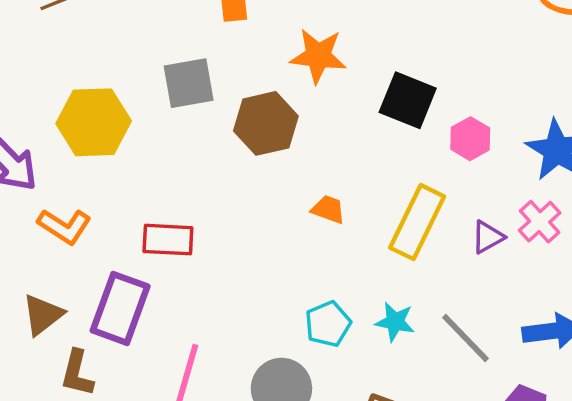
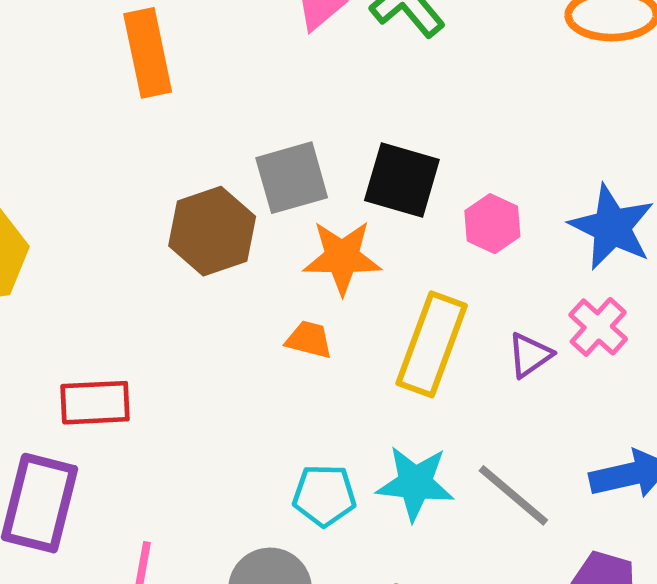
orange star: (318, 56) -> (342, 257), moved
gray square: (189, 83) -> (292, 178), moved
cyan star: (395, 322) -> (415, 483), size x1.4
cyan pentagon: (328, 324) -> (324, 495), turned 30

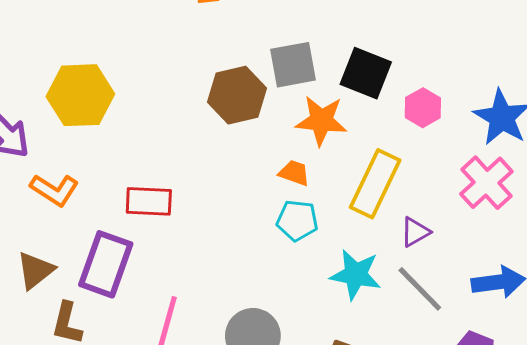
pink cross: (598, 327) -> (486, 183), size x1.4
purple triangle: (530, 355) -> (415, 232), moved
cyan pentagon: (324, 495) -> (297, 220), moved

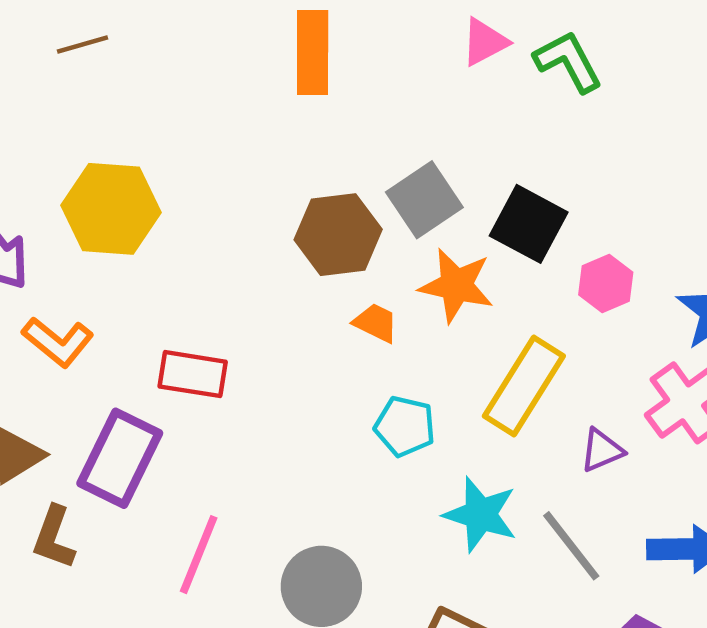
gray square: (293, 65) -> (424, 200), turned -30
orange trapezoid: (294, 173) -> (376, 323), moved
purple triangle: (415, 232) -> (602, 450), moved

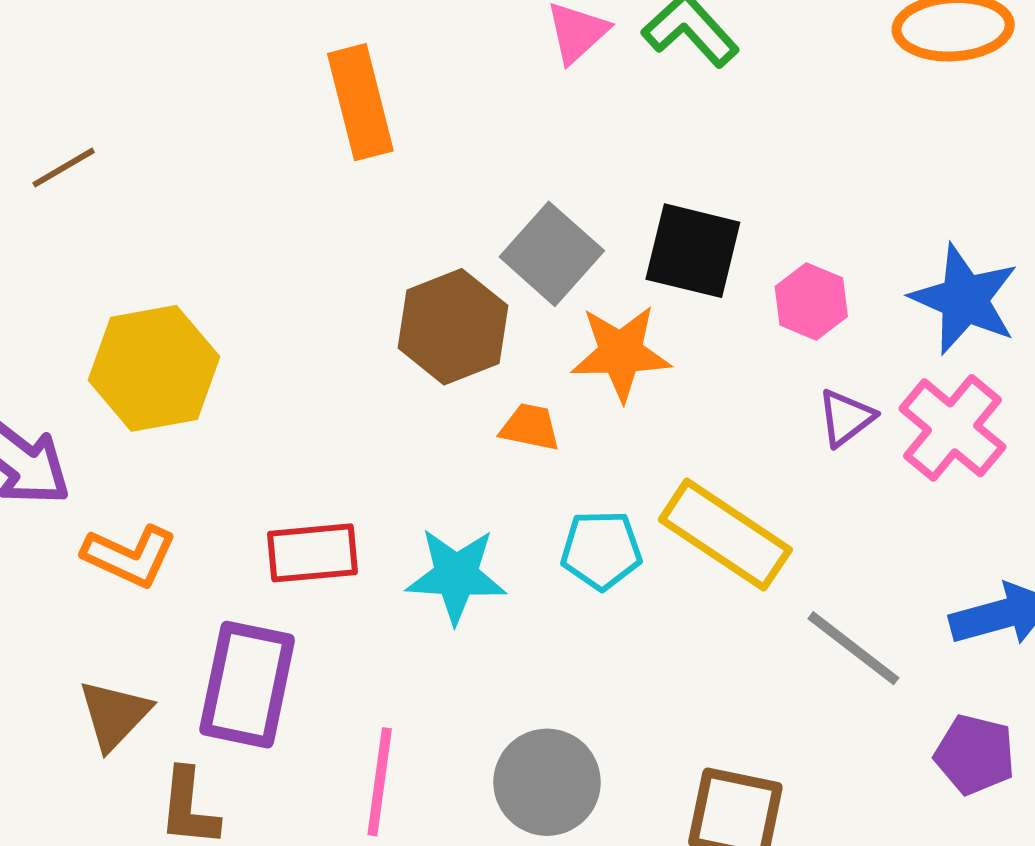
yellow rectangle: (524, 386) -> (725, 535), moved, turned -74
purple triangle: (602, 450) -> (846, 418), moved
cyan star: (480, 515) -> (456, 575), moved

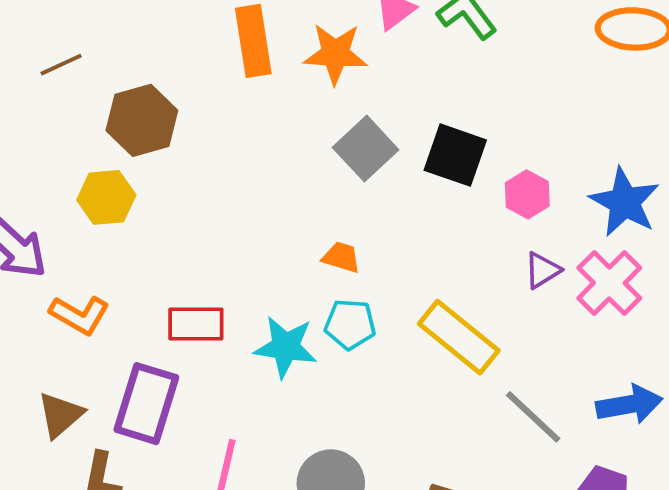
brown hexagon: (453, 327) -> (142, 120), moved
orange star: (621, 353) -> (335, 54), moved
yellow hexagon: (154, 368) -> (106, 197), size x0.7
cyan pentagon: (601, 550) -> (350, 324), moved

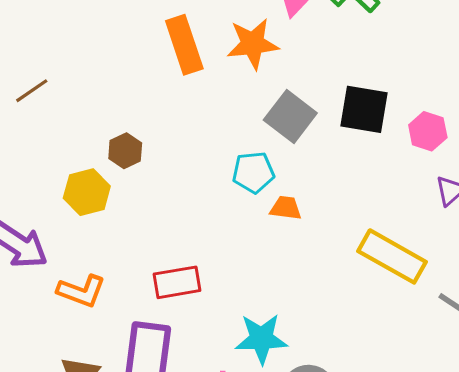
brown hexagon: (142, 120) -> (125, 151), moved, size x0.6
cyan pentagon: (350, 324) -> (253, 172), moved
cyan star: (286, 347) -> (261, 339), moved

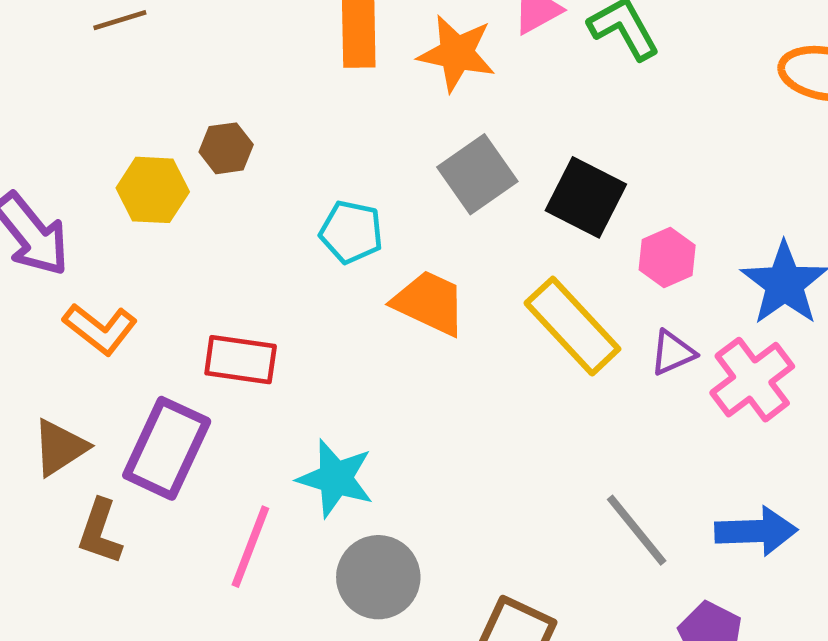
cyan pentagon: (253, 172) -> (351, 232), moved
orange trapezoid: (286, 208) -> (429, 303), size x1.6
yellow rectangle: (392, 256) -> (572, 326), moved

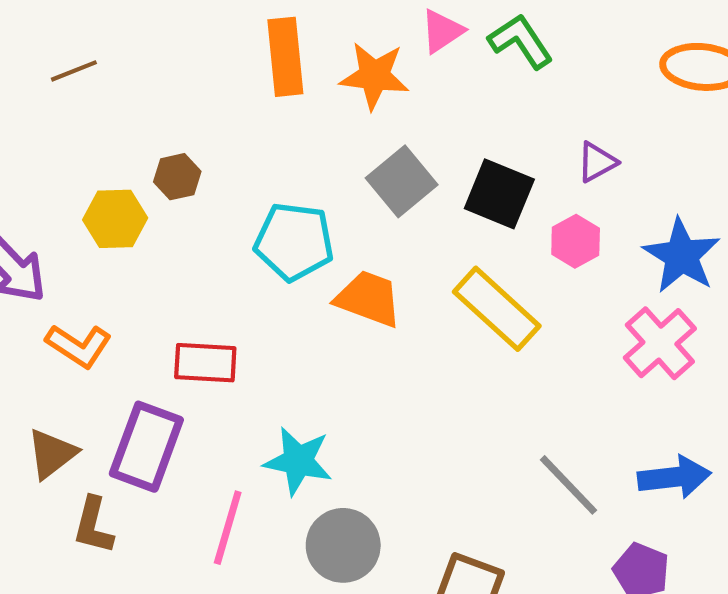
cyan pentagon: (351, 232) -> (294, 242), size x1.4
purple triangle: (673, 353) -> (597, 162), moved

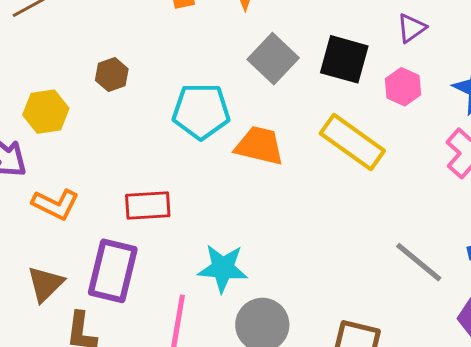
yellow hexagon: (115, 219) -> (46, 112), moved

